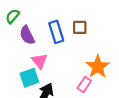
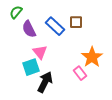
blue rectangle: (56, 32) -> (55, 26), turned -30
pink rectangle: (84, 85) -> (80, 73), turned -72

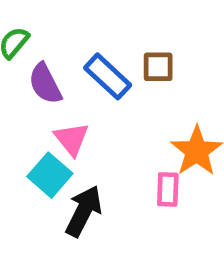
cyan square: (31, 67) -> (50, 175), turned -30
pink rectangle: (80, 73) -> (168, 189), turned 40

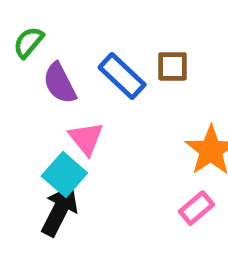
pink rectangle: (168, 189) -> (197, 208), moved, turned 48
black arrow: (84, 211) -> (60, 210), moved

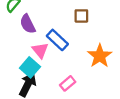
blue rectangle: (122, 76) -> (57, 40), moved
pink rectangle: (197, 208) -> (68, 83), moved

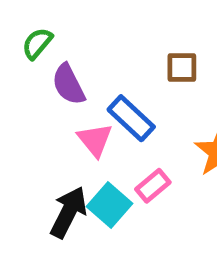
cyan square: (30, 67) -> (109, 205), moved
pink rectangle: (68, 83) -> (153, 186), moved

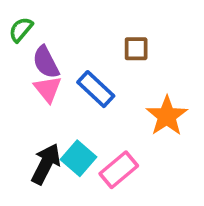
pink triangle: (95, 140) -> (48, 89), moved
pink rectangle: (153, 186) -> (119, 170), moved, size x1.4

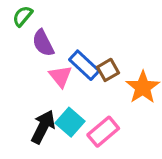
brown square: (136, 49) -> (108, 70), moved, turned -30
pink triangle: (48, 89) -> (60, 76), moved

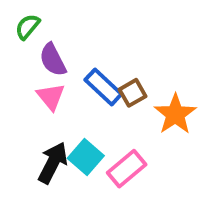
pink triangle: (60, 76) -> (51, 97), moved

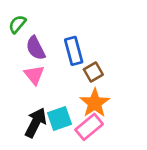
blue rectangle: (103, 87) -> (74, 51), moved, turned 32
orange star: (175, 114) -> (95, 103), moved
cyan square: (86, 157) -> (60, 118), turned 30

